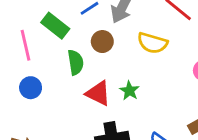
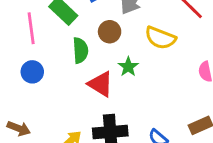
green star: (129, 91) -> (128, 67), moved

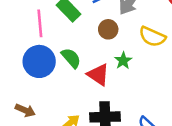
green semicircle: (80, 50) -> (71, 58), moved, turned -40
blue circle: (32, 72) -> (39, 61), size x1.6

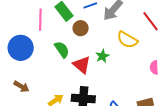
brown circle: (108, 29) -> (81, 28), moved
blue circle: (39, 61) -> (21, 48), moved

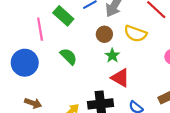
brown circle: (81, 28) -> (104, 34), moved
red triangle: (82, 65) -> (120, 78), moved

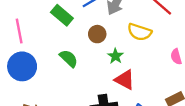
pink line: (40, 29) -> (19, 31), moved
brown circle: (104, 34) -> (97, 34), moved

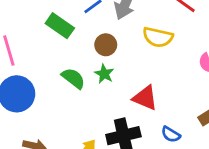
green star: (115, 56) -> (104, 74), moved

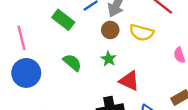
brown circle: (106, 45) -> (110, 30), moved
green star: (104, 74) -> (109, 59), moved

